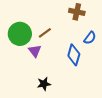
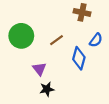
brown line: (45, 33) -> (56, 40), moved
purple triangle: (35, 51) -> (39, 69), moved

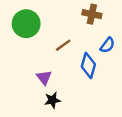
green circle: (21, 36) -> (26, 24), moved

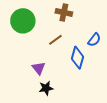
brown cross: (92, 14) -> (64, 12), moved

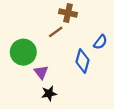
green circle: (23, 21) -> (23, 52), moved
brown line: (55, 40) -> (56, 32), moved

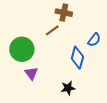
purple triangle: (41, 72) -> (31, 73), moved
black star: (49, 93) -> (68, 88), moved

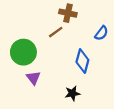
blue semicircle: (94, 40) -> (101, 33), moved

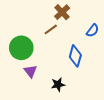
brown cross: (68, 13) -> (62, 12), turned 35
black star: (72, 93) -> (58, 84), moved

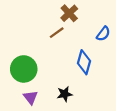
green circle: (21, 48) -> (24, 69), moved
purple triangle: (30, 71) -> (31, 97), moved

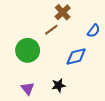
blue diamond: (84, 62) -> (76, 57), turned 60
green circle: (24, 69) -> (28, 50), moved

